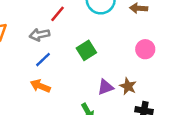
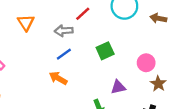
pink circle: (145, 49) -> (146, 63), moved
brown star: (128, 86) -> (158, 84), moved

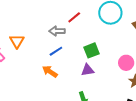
orange triangle: (26, 23) -> (17, 41), moved
purple triangle: (118, 87) -> (88, 70), moved

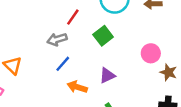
green square: (92, 50) -> (103, 36), moved
orange arrow: (50, 72) -> (77, 87), moved

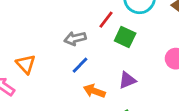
red line: (73, 17) -> (106, 20), moved
green square: (103, 36) -> (125, 37), turned -30

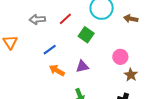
red line: (106, 20) -> (65, 19), moved
gray arrow: (75, 38) -> (37, 19), moved

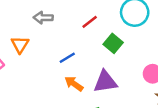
gray arrow: (37, 19) -> (43, 18), moved
purple triangle: (82, 67) -> (105, 82), size x1.5

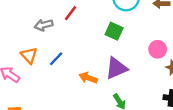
red line: (90, 22) -> (71, 13), moved
blue line: (67, 58) -> (56, 59), moved

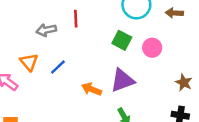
red line: (71, 13) -> (76, 19), turned -42
pink circle: (158, 49) -> (152, 48), moved

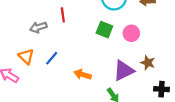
purple triangle: (122, 80) -> (124, 71), moved
brown star: (184, 83) -> (148, 63), moved

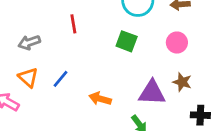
gray arrow: (38, 27) -> (29, 42), moved
pink circle: (131, 33) -> (177, 43), moved
purple triangle: (124, 71) -> (152, 93), turned 30

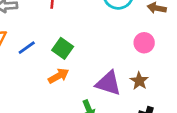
green square: (127, 41) -> (63, 48), moved
orange arrow: (100, 99) -> (59, 76), turned 120

